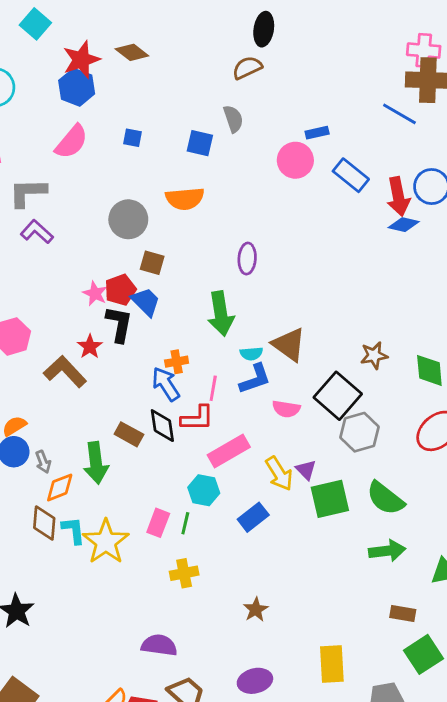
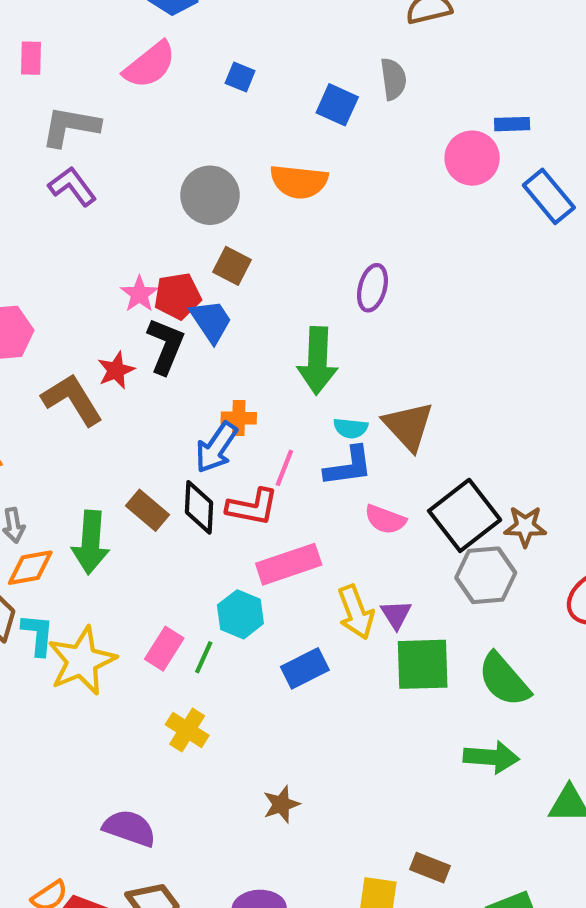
brown star: (374, 355) -> (525, 526), moved
blue arrow: (166, 384) -> (216, 447), turned -124
yellow cross: (184, 573) -> (187, 730), turned 32
brown rectangle: (403, 614) -> (430, 868), moved

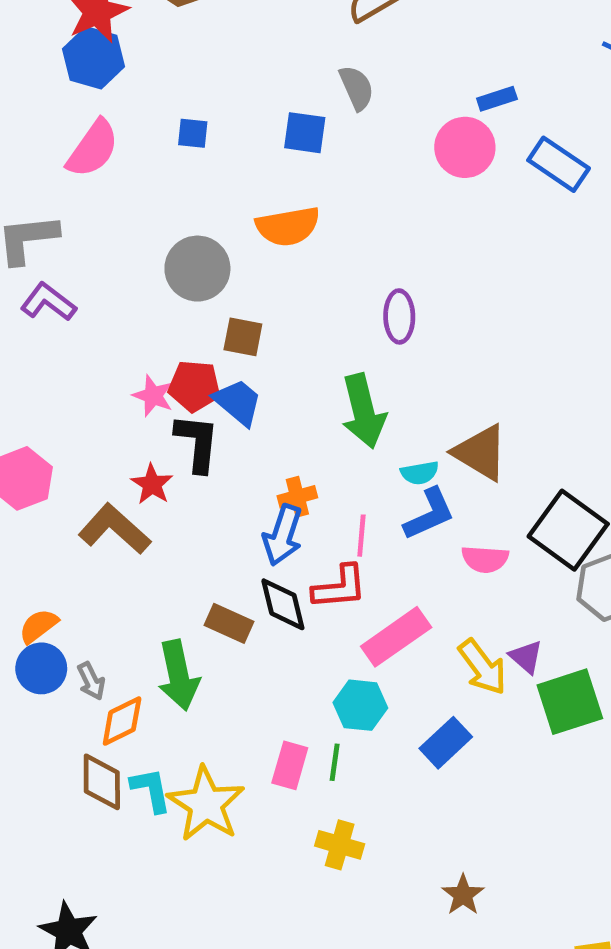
red pentagon: (178, 296) -> (194, 386), turned 30

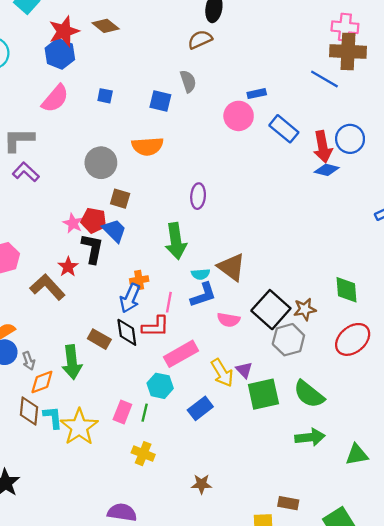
brown star: (463, 895) -> (202, 484), turned 30

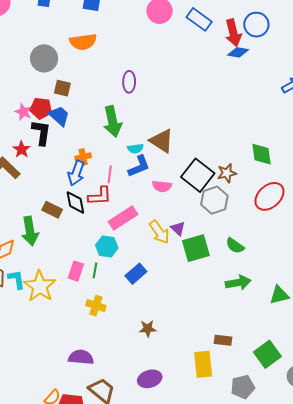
green semicircle: (309, 394) -> (235, 246), size x0.7
blue rectangle: (200, 408) -> (136, 274), moved

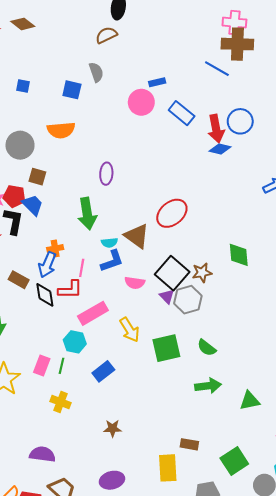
red ellipse: (269, 196) -> (172, 213), moved
brown rectangle: (52, 210) -> (19, 280), moved
purple triangle: (178, 228) -> (167, 296), moved

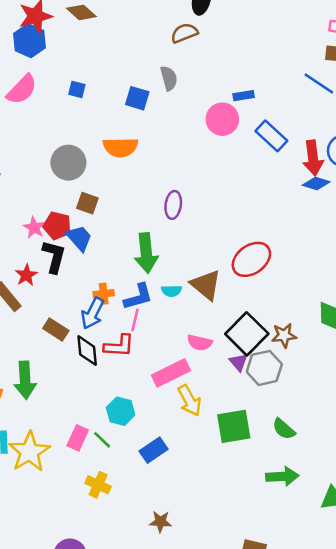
blue L-shape: (112, 261) -> (138, 297), moved
pink rectangle: (93, 313) -> (171, 373), moved
green line: (61, 366) -> (102, 440), turned -63

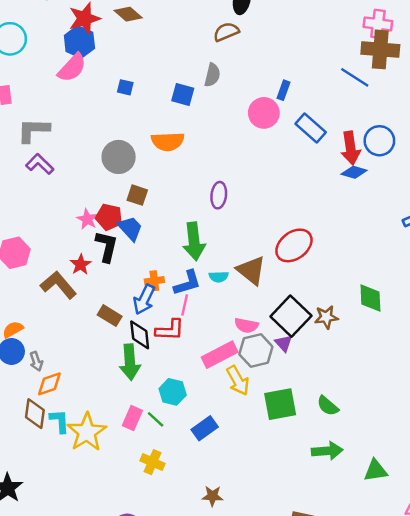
gray semicircle: (169, 78) -> (212, 75), turned 30
pink semicircle: (22, 89) -> (72, 68), moved
blue rectangle: (244, 96) -> (284, 90), turned -60
gray hexagon: (264, 368) -> (256, 351), moved
green arrow: (25, 380) -> (130, 362), moved

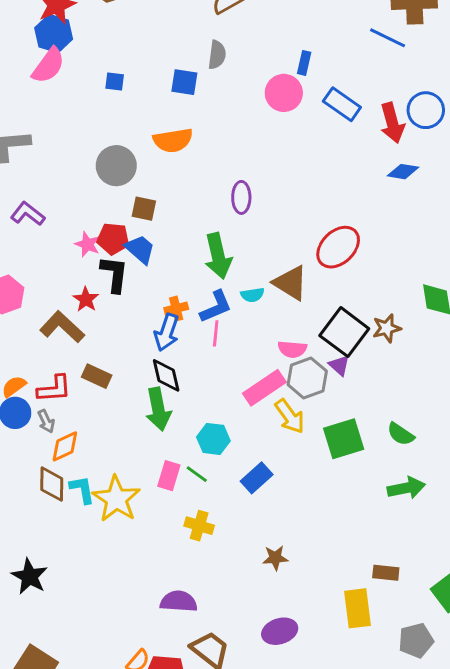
purple L-shape: (40, 164) -> (28, 214), moved
blue diamond: (354, 172) -> (403, 172), moved
brown rectangle: (110, 316) -> (97, 376), moved
red L-shape: (170, 330) -> (54, 389), moved

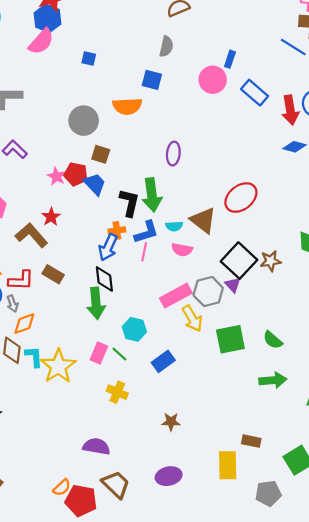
blue square: (184, 82) -> (152, 80), moved
black L-shape: (114, 274) -> (129, 203), moved
pink semicircle: (292, 349) -> (182, 250), moved

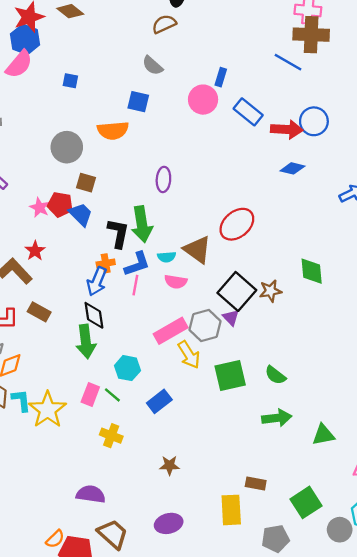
gray semicircle: (166, 47) -> (153, 66), turned 120
red arrow: (290, 110) -> (287, 129), turned -76

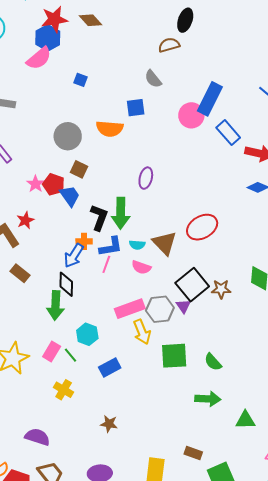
blue rectangle: (221, 77) -> (210, 99), size x2.0
blue square: (138, 102) -> (136, 108), turned -30
brown rectangle: (256, 484) -> (193, 453), moved

